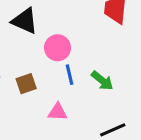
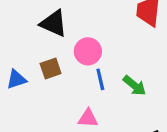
brown square: (26, 84) -> (51, 68), moved

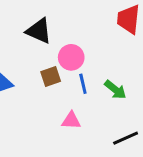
brown square: (51, 68) -> (51, 76), moved

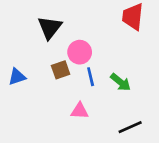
black triangle: (39, 31) -> (50, 28), turned 44

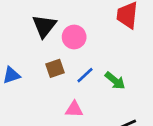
pink circle: (80, 52) -> (74, 37), moved
blue line: (91, 77) -> (85, 75), turned 60

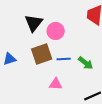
brown square: (55, 68) -> (42, 54), size x1.5
blue line: (85, 75) -> (64, 59), turned 40

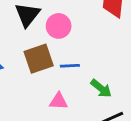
green arrow: (86, 63) -> (101, 88), moved

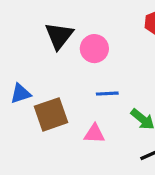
brown square: (39, 59) -> (51, 114), moved

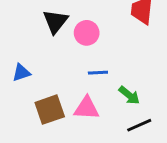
brown square: (51, 114) -> (50, 110), moved
pink triangle: (94, 134) -> (87, 108), size x1.4

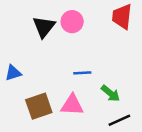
pink circle: (87, 33) -> (72, 22), moved

